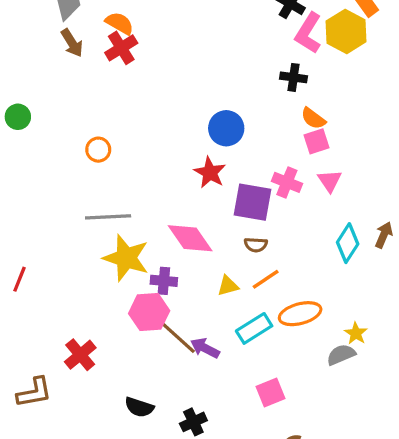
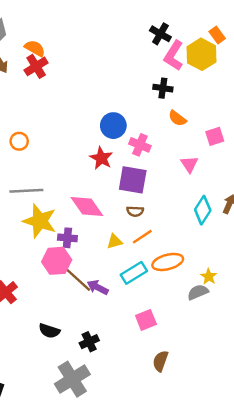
pink square: (316, 141) -> (215, 136), moved
pink cross: (287, 182) -> (140, 145), moved

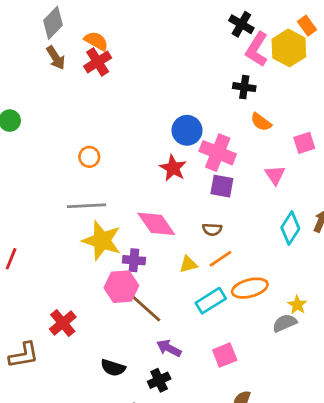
orange circle: (19, 141) -> (89, 157), moved
pink cross: (140, 145) -> (218, 153), size x1.4
purple square: (133, 180) -> (222, 186), moved, size x0.7
purple arrow: (98, 287) -> (169, 348), moved

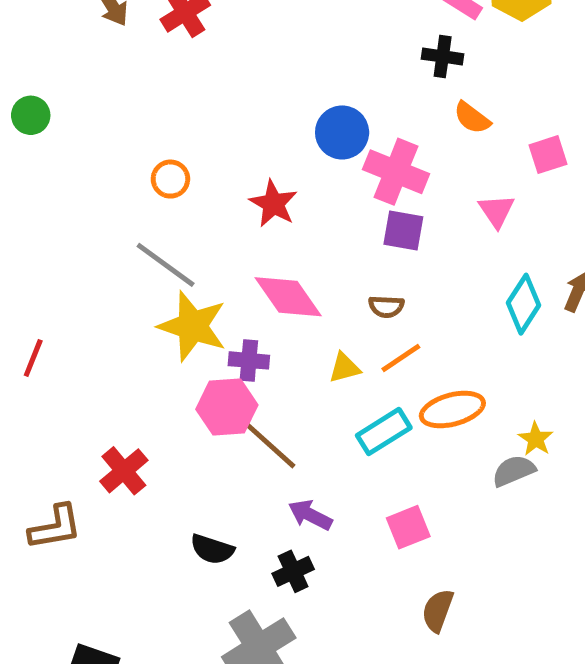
red star: (173, 168) -> (273, 204), moved
gray line: (86, 206) -> (166, 265), turned 39

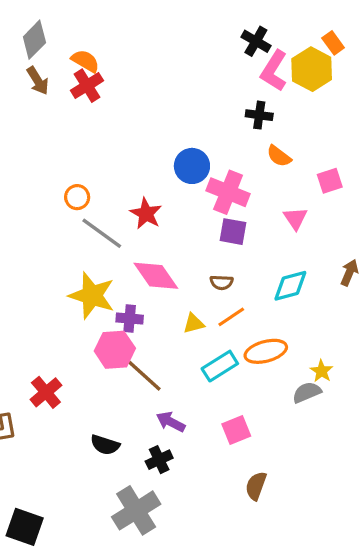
gray line: (166, 265) -> (102, 233), moved
cyan diamond: (523, 304) -> (290, 286), moved, turned 42

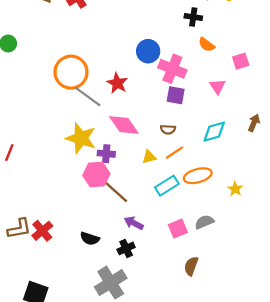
orange circle: (77, 197) -> (71, 72), size x2.0
red cross: (46, 392) -> (42, 231), moved
gray semicircle: (307, 392) -> (204, 222), moved

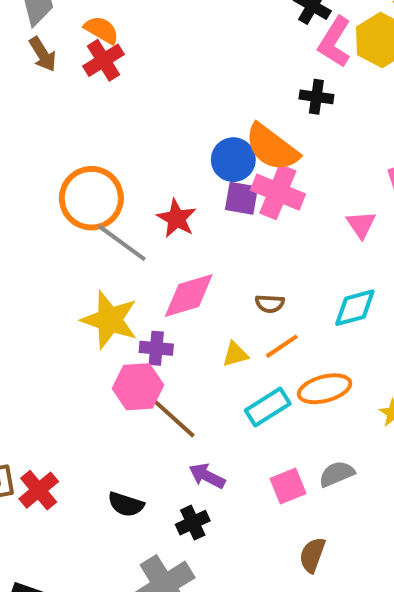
orange semicircle: (207, 45) -> (272, 147), moved, size x1.8
purple square: (176, 95) -> (241, 198), moved
pink diamond: (124, 125) -> (189, 295), turned -72

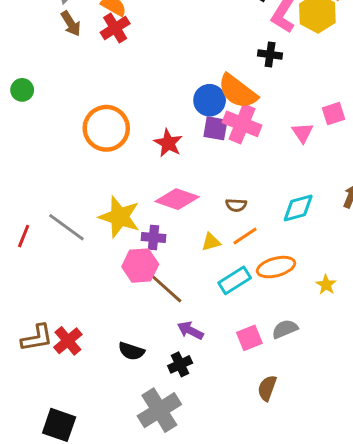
pink triangle: (361, 225) -> (303, 133), moved
gray line: (122, 243) -> (66, 227), moved
pink diamond: (189, 295) -> (177, 199), turned 36

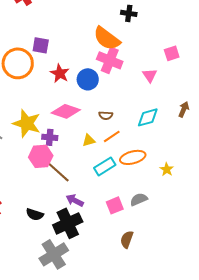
blue circle: (210, 100) -> (88, 79), moved
purple square: (215, 128) -> (41, 45), moved
pink triangle: (303, 133) -> (150, 75), moved
black cross: (180, 364) -> (68, 223), size x1.8

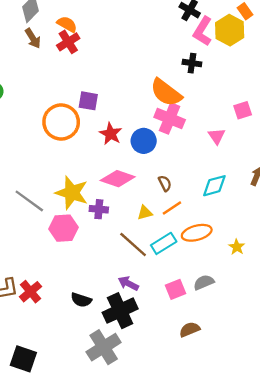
brown semicircle: (106, 115) -> (165, 183), turned -120
pink hexagon: (41, 156) -> (63, 228), moved
brown line: (58, 171) -> (133, 245), moved
brown semicircle: (127, 239) -> (190, 329), turned 48

